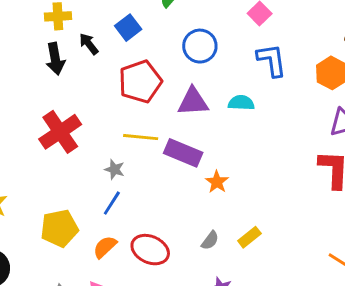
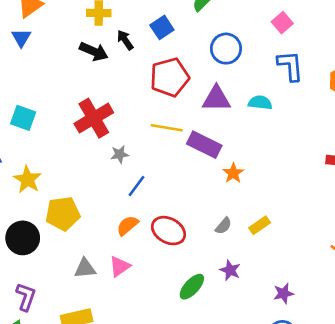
black arrow: (55, 59) -> (94, 51), turned -60
gray star: (115, 169) -> (120, 154), moved, turned -30
yellow pentagon: (59, 228) -> (63, 214), moved

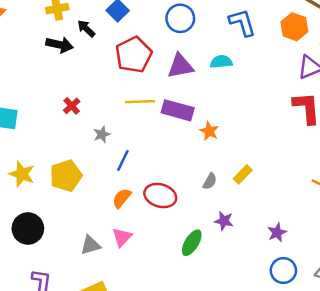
red cross: (94, 118) -> (72, 106), size x0.5
yellow pentagon: (63, 214) -> (66, 176), moved

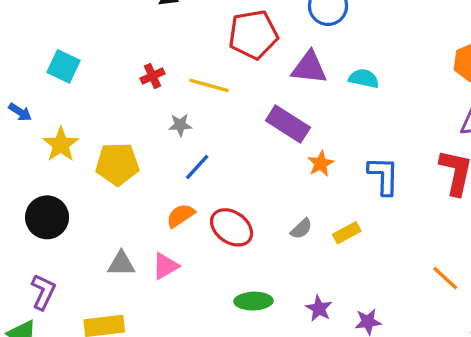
blue L-shape: (242, 22) -> (384, 176), moved
yellow line: (140, 102) -> (209, 85), moved
purple star: (224, 221) -> (319, 308), moved
green ellipse: (192, 243) -> (254, 301), turned 40

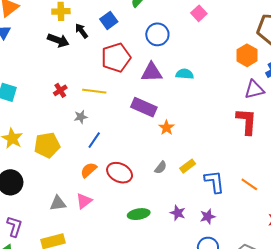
blue L-shape: (384, 176) -> (214, 182), moved

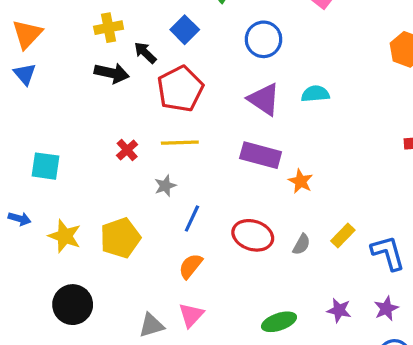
red pentagon: (116, 58) -> (180, 89), moved
purple triangle: (152, 72) -> (264, 99), turned 45
red ellipse: (120, 173) -> (253, 235), moved

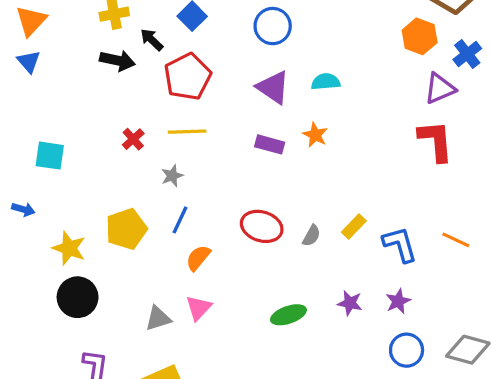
purple rectangle: (261, 155) -> (270, 144), size x0.7
orange star: (301, 181) -> (315, 135), moved
blue line: (192, 218) -> (180, 220), moved
yellow star: (65, 236) -> (69, 248), moved

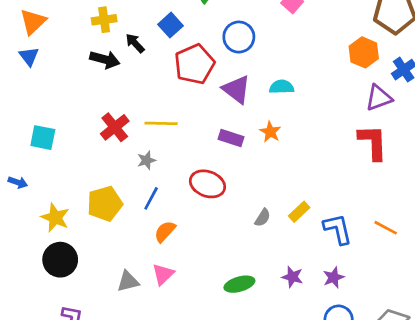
red pentagon: (188, 77) -> (194, 64), moved
red cross: (133, 139) -> (115, 127), size x1.5
red ellipse: (262, 226) -> (207, 184), moved

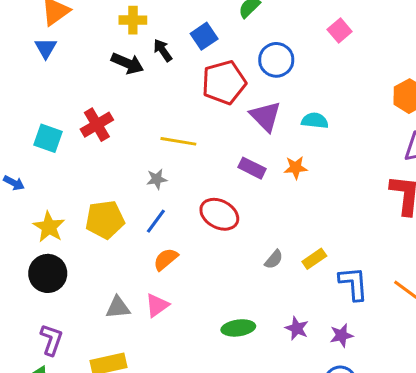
red cross: (115, 127) -> (97, 125), moved
orange star: (270, 132) -> (296, 168), turned 30

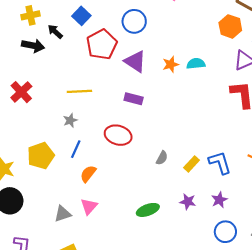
cyan semicircle: (315, 121) -> (196, 64), moved
orange star: (296, 168) -> (171, 64), moved
yellow rectangle: (314, 259) -> (191, 164), moved

